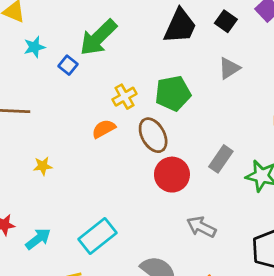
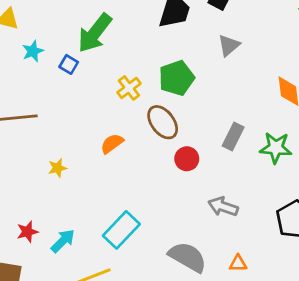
orange semicircle: (104, 129) -> (112, 144), moved
red circle: (172, 175) -> (187, 159), size x0.7

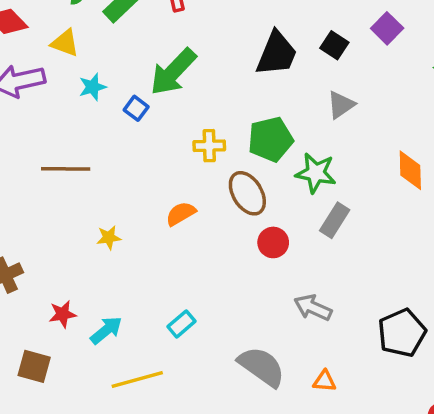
yellow cross: (129, 88) -> (209, 146), turned 30
green star: (276, 148) -> (316, 173), moved
cyan rectangle: (121, 230) -> (181, 324), size x0.6

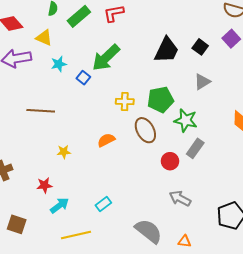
red circle: (273, 242) -> (170, 161), moved
red star: (63, 314) -> (44, 185), moved

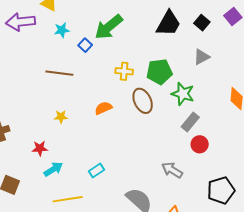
brown line: (41, 111) -> (59, 73), moved
red circle: (170, 161) -> (200, 144), moved

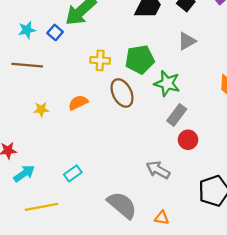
cyan star: (62, 30) -> (27, 30), moved
yellow star: (61, 117) -> (41, 109), moved

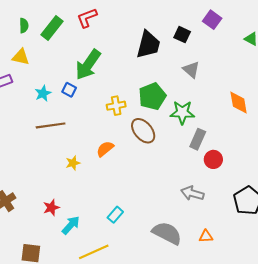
gray triangle: (187, 41) -> (191, 70), turned -36

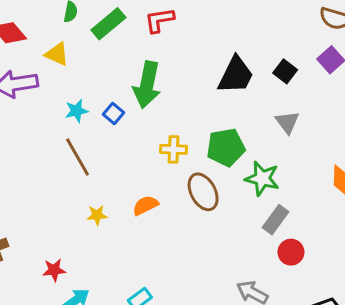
green arrow: (88, 65) -> (147, 85), turned -36
brown line: (51, 125) -> (77, 157), turned 56

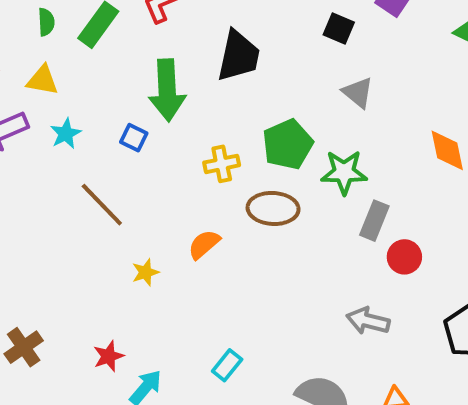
black trapezoid: (236, 75) -> (238, 56), moved
cyan star: (77, 111) -> (66, 134), moved
brown ellipse: (203, 192) -> (273, 208), turned -45

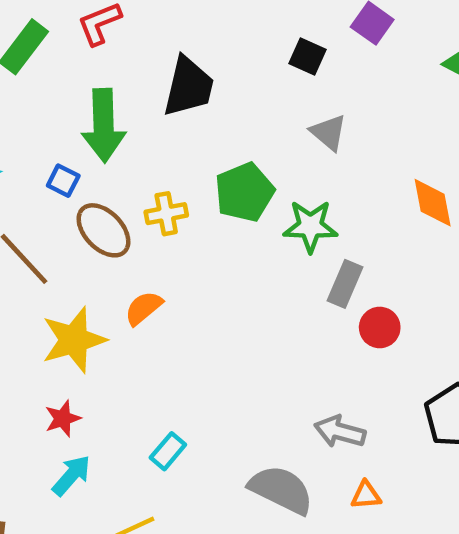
brown ellipse: (273, 208) -> (103, 230), moved, turned 42
yellow star: (145, 272) -> (74, 340), size x2.0
gray arrow: (368, 321) -> (340, 432), moved
red star: (108, 356) -> (63, 419), moved

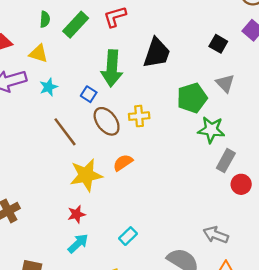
green pentagon: (244, 192) -> (192, 98), moved

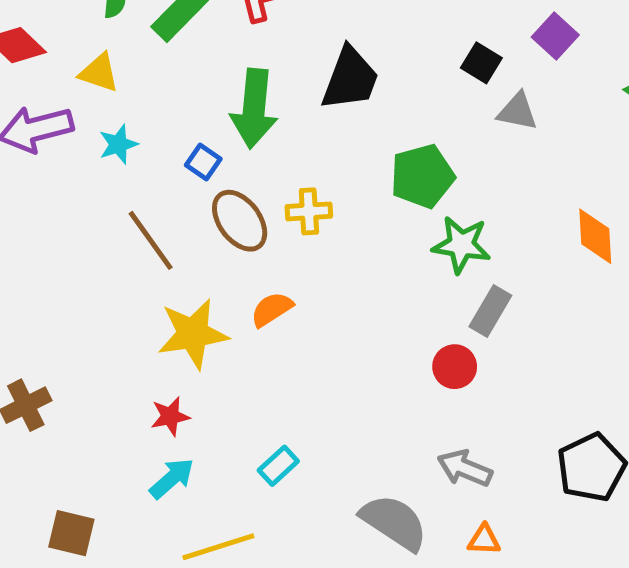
gray triangle: (225, 83) -> (518, 112), moved, turned -36
red circle: (241, 184) -> (455, 367), moved

